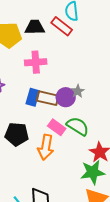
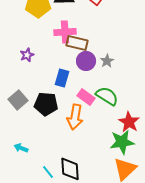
blue rectangle: (33, 97) -> (62, 78), moved
purple circle: (66, 97) -> (86, 61), moved
brown rectangle: (48, 98) -> (77, 43), moved

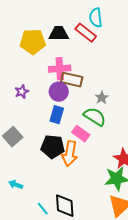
purple circle: (86, 61) -> (59, 92), moved
green semicircle: (107, 96) -> (95, 117), moved
black pentagon: (46, 104) -> (53, 147), moved

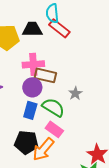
cyan semicircle: (96, 18) -> (52, 13), moved
green semicircle: (95, 117) -> (53, 107), moved
orange arrow: (70, 154) -> (43, 149), turned 30

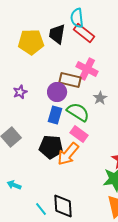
black trapezoid: (32, 29) -> (57, 34), turned -80
pink cross: (33, 64) -> (87, 69), moved, turned 30

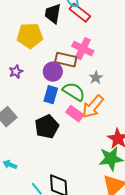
yellow pentagon: (31, 42) -> (30, 36), moved
black pentagon: (51, 147) -> (47, 127), turned -30
orange arrow: (68, 154) -> (93, 107), moved

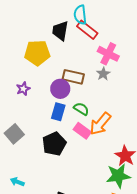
pink cross: (83, 49) -> (108, 54), moved
gray star: (96, 78) -> (103, 74), moved
green semicircle: (74, 92) -> (81, 109), size x0.7

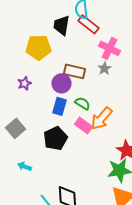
cyan arrow: (17, 182) -> (24, 166), moved

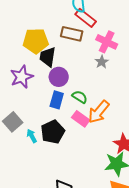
black trapezoid: (61, 25) -> (48, 57), moved
brown rectangle: (74, 71) -> (72, 34), moved
purple star: (24, 83) -> (22, 77), size x1.6
cyan arrow: (24, 166) -> (32, 136), moved, turned 40

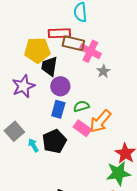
red rectangle: (86, 18) -> (59, 33), moved, turned -40
pink cross: (107, 42) -> (90, 51), moved
green semicircle: (80, 97) -> (81, 106), turned -49

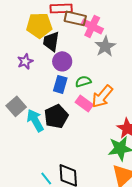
gray star: (103, 71) -> (105, 46), size x1.5
purple star: (23, 86) -> (25, 61), size x0.7
cyan arrow: (33, 145) -> (35, 120), size x1.6

